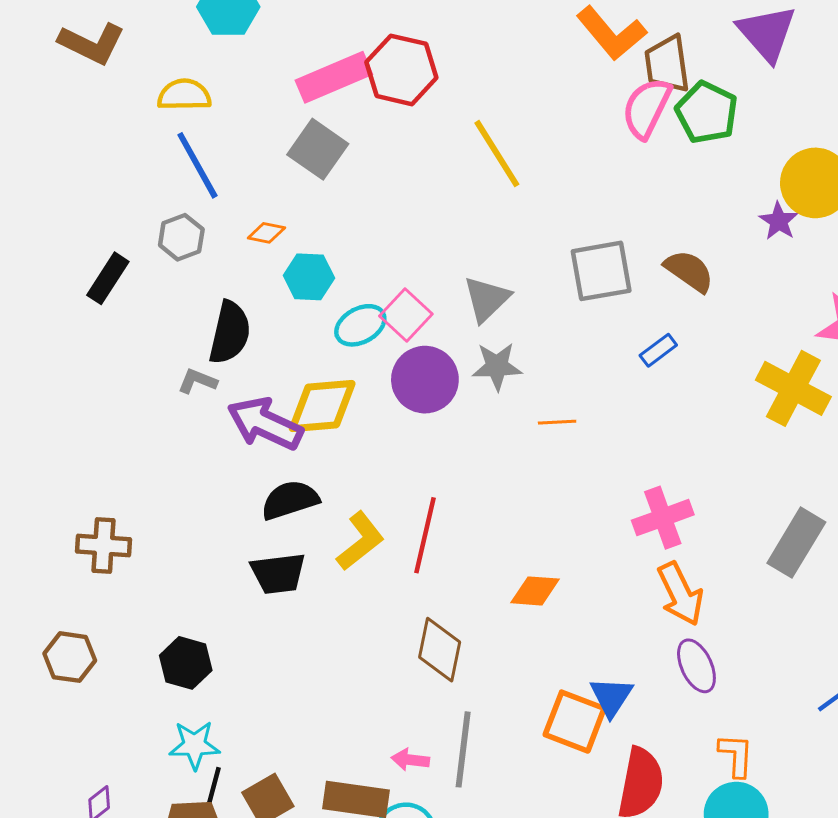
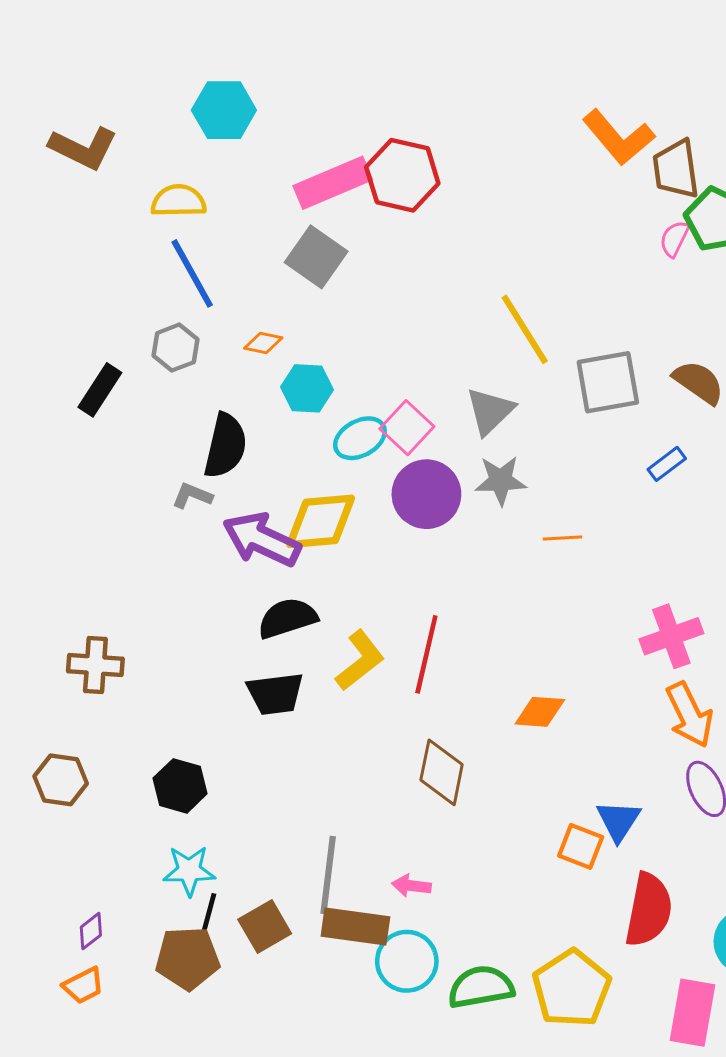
pink semicircle: (647, 108) -> (674, 239), moved, size x0.6
yellow line: (497, 154) -> (525, 329), moved
orange square: (575, 722) -> (581, 846), size x0.7
gray line: (463, 749) -> (328, 875), moved

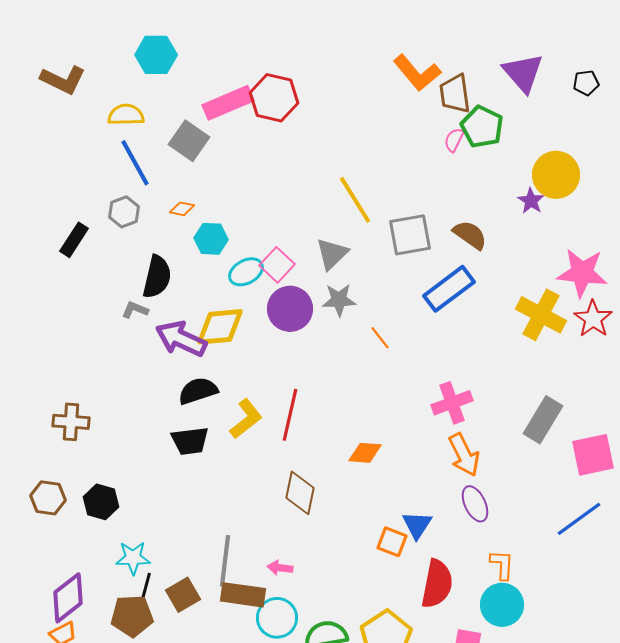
gray square: (316, 257) -> (189, 141), moved
blue rectangle: (667, 464) -> (449, 289), size x2.0
orange line: (563, 538) -> (380, 338), turned 55
black hexagon: (180, 786) -> (101, 502), moved
purple diamond: (91, 931) -> (68, 598), size x2.0

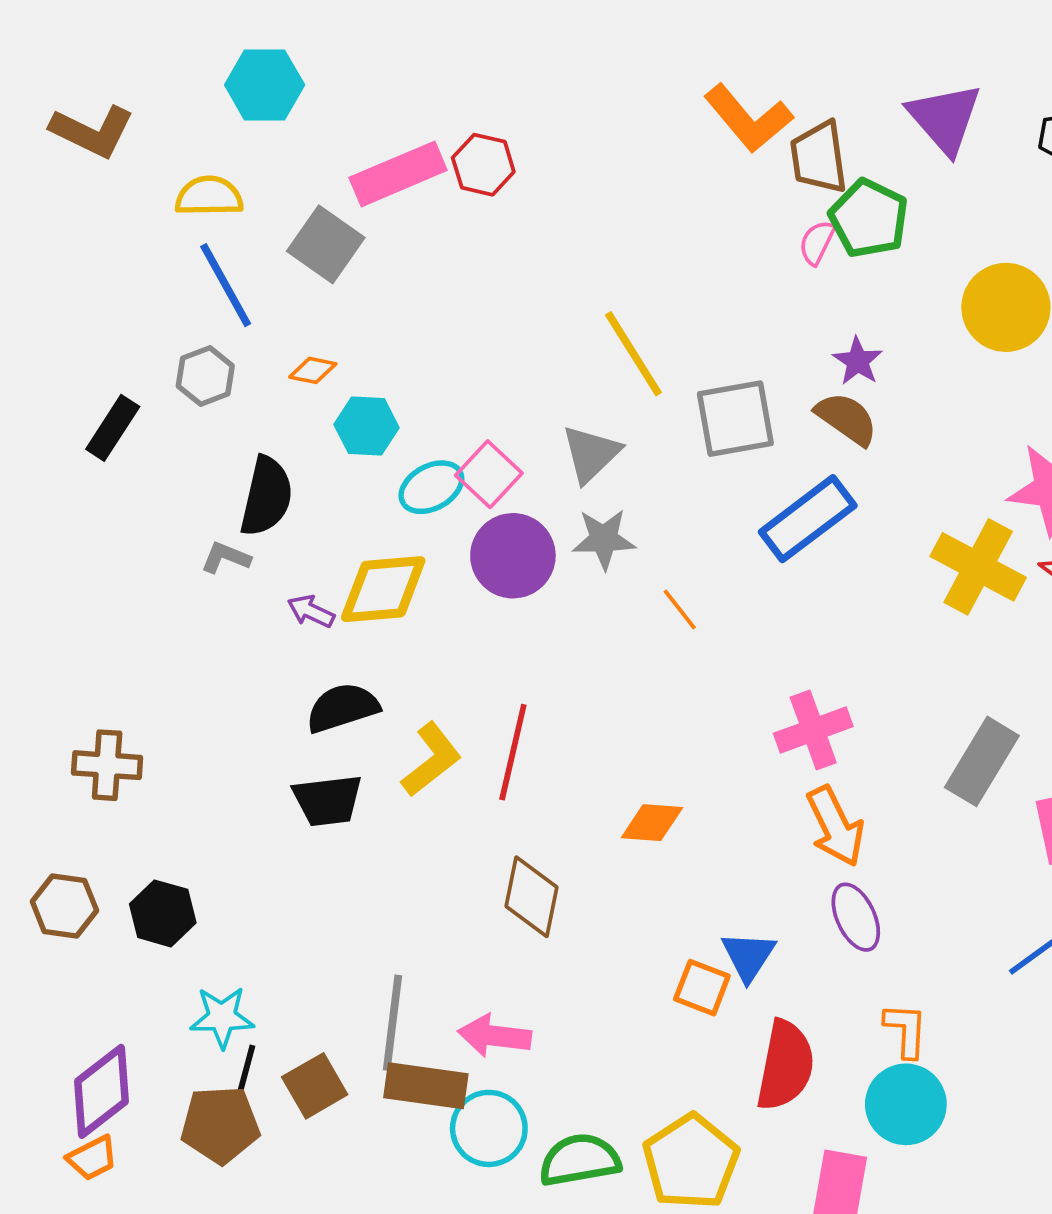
red hexagon: (274, 98) -> (483, 165), size x0.7
purple star: (531, 201) -> (858, 361), moved
purple arrow: (181, 339) -> (311, 611), size x0.5
pink arrow: (280, 568) -> (494, 1036), size x1.5

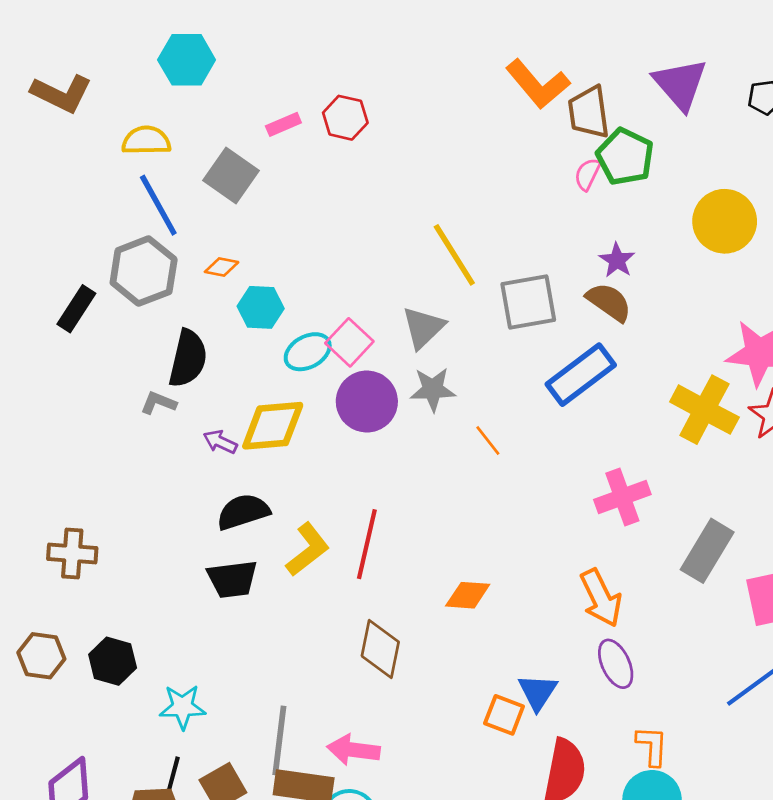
pink rectangle: (398, 174) -> (283, 124), size x0.5
gray hexagon: (205, 376) -> (144, 271), size x1.6
pink cross: (813, 730) -> (622, 497), moved
cyan star: (222, 1017) -> (183, 707), moved

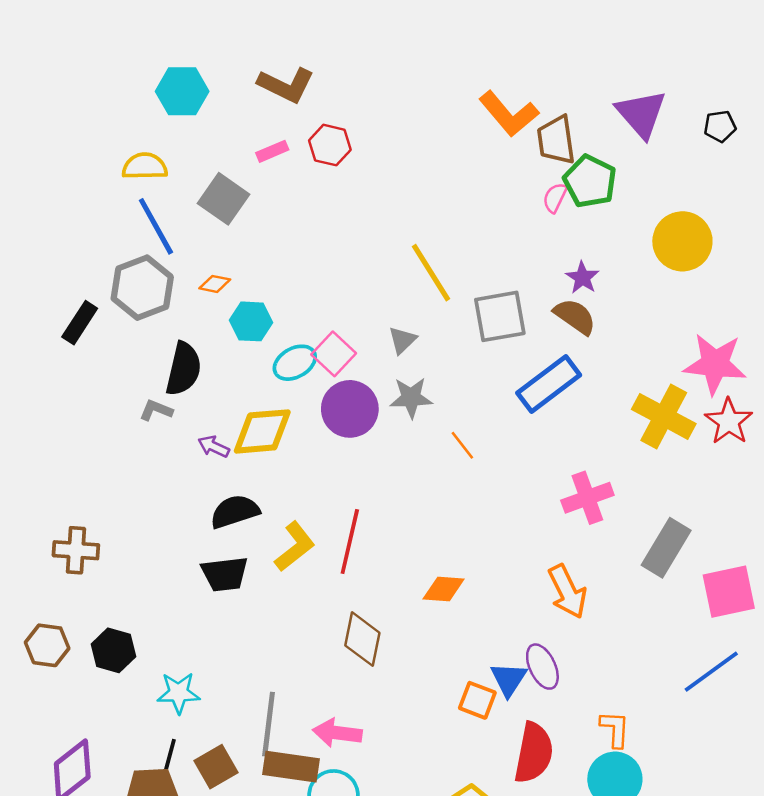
brown L-shape: (61, 93) -> (286, 85), moved
gray triangle: (423, 328) -> (402, 340), size x0.7
purple ellipse: (616, 664) -> (542, 667), moved

